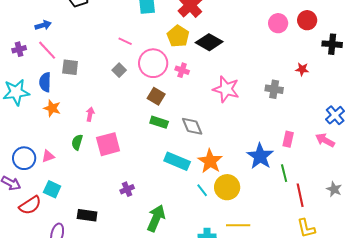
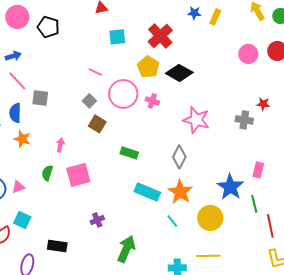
red star: (302, 69) -> (263, 104), moved
brown square: (156, 96) -> (97, 124), moved
gray diamond: (192, 126) -> (179, 157), moved, turned 50
yellow circle: (227, 187) -> (210, 218), moved

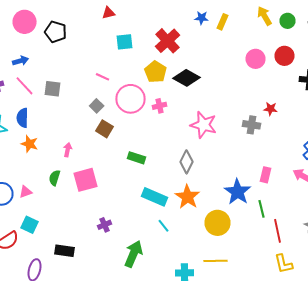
gray square: (40, 98) -> (52, 89), moved
pink cross: (152, 101) -> (160, 106), turned -32
cyan line: (172, 221) -> (164, 226), moved

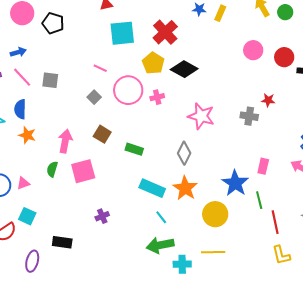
cyan square: (124, 42) -> (122, 33), size x1.5
red circle: (284, 56) -> (284, 57), moved
brown square: (104, 129) -> (102, 134), moved
pink arrow: (68, 150) -> (65, 141), size x1.6
green arrow: (134, 254) -> (160, 245), moved, turned -124

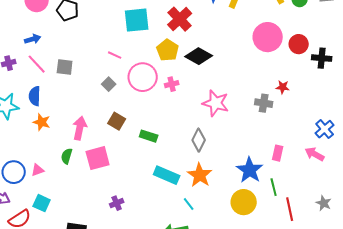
pink circle: (253, 50) -> (268, 37), size x1.5
yellow circle: (215, 214) -> (244, 202), moved
cyan line: (161, 217) -> (189, 204), moved

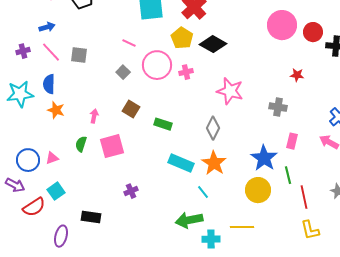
gray cross: (264, 103) -> (278, 107), moved
pink arrow: (80, 128) -> (94, 116), size x0.6
cyan square: (42, 203) -> (56, 191), turned 30

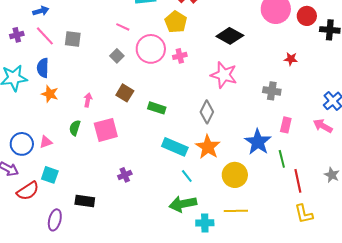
black diamond: (213, 44) -> (230, 36), moved
yellow circle: (258, 190) -> (235, 175), moved
cyan square: (56, 191) -> (50, 175), turned -36
cyan line: (203, 192) -> (187, 176), moved

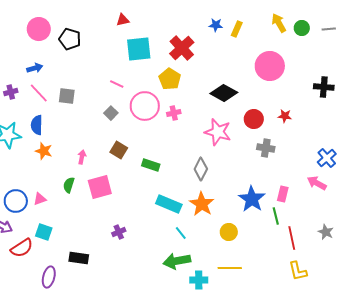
red circle: (307, 16) -> (254, 119), moved
pink rectangle: (286, 125) -> (283, 194), moved
yellow circle: (235, 175) -> (229, 232), size x0.7

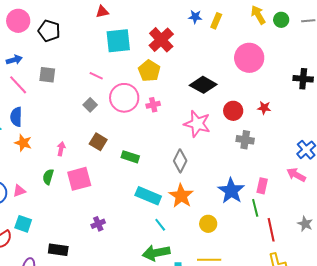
gray square: (67, 96) -> (47, 75), moved

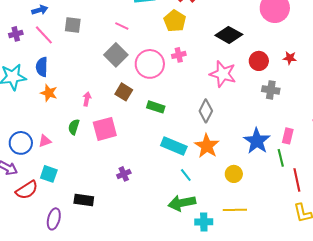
pink circle: (124, 98) -> (150, 64), moved
gray square: (90, 105) -> (116, 55), size x1.6

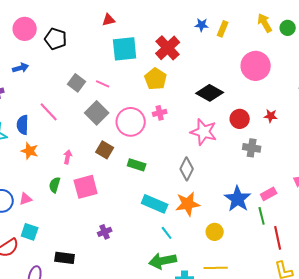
gray square: (73, 25) -> (77, 83), moved, turned 30
pink line: (44, 35) -> (49, 112), moved
pink rectangle: (288, 136) -> (269, 194), turned 49
orange star: (207, 146) -> (188, 204), turned 30

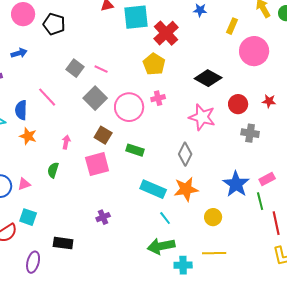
yellow rectangle: (223, 29) -> (232, 26), moved
cyan square: (125, 49) -> (136, 17), moved
pink square: (86, 187) -> (97, 164), moved

